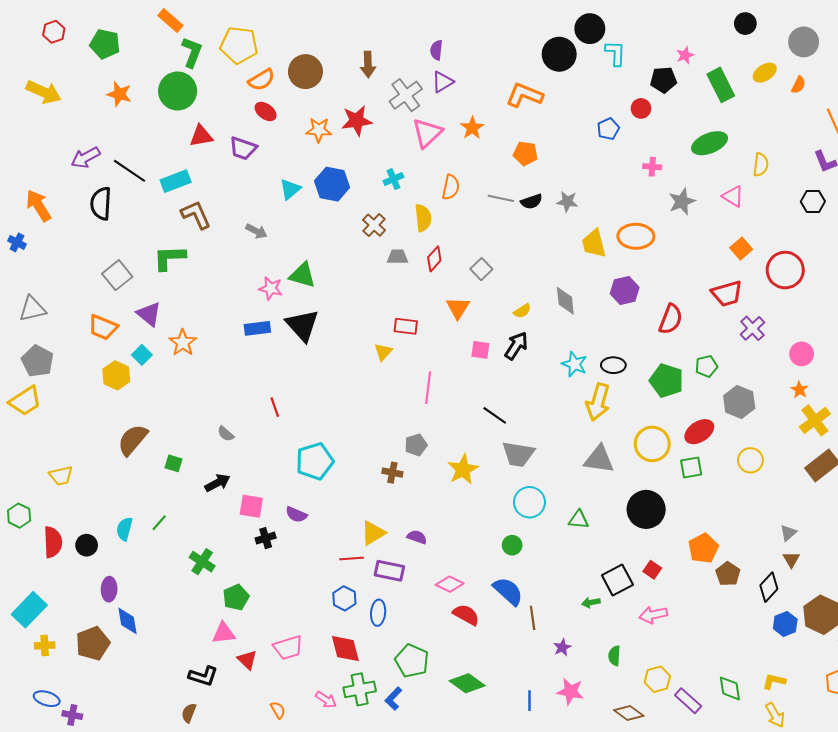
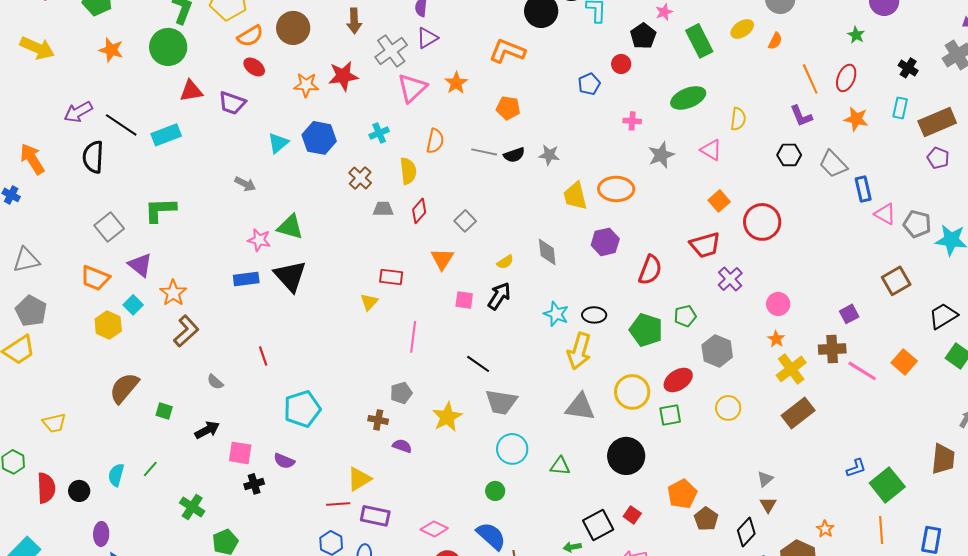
black pentagon: (663, 80) -> (643, 36), turned -30
brown L-shape: (196, 215) -> (186, 331), moved, turned 72
purple semicircle: (417, 537) -> (402, 446), moved

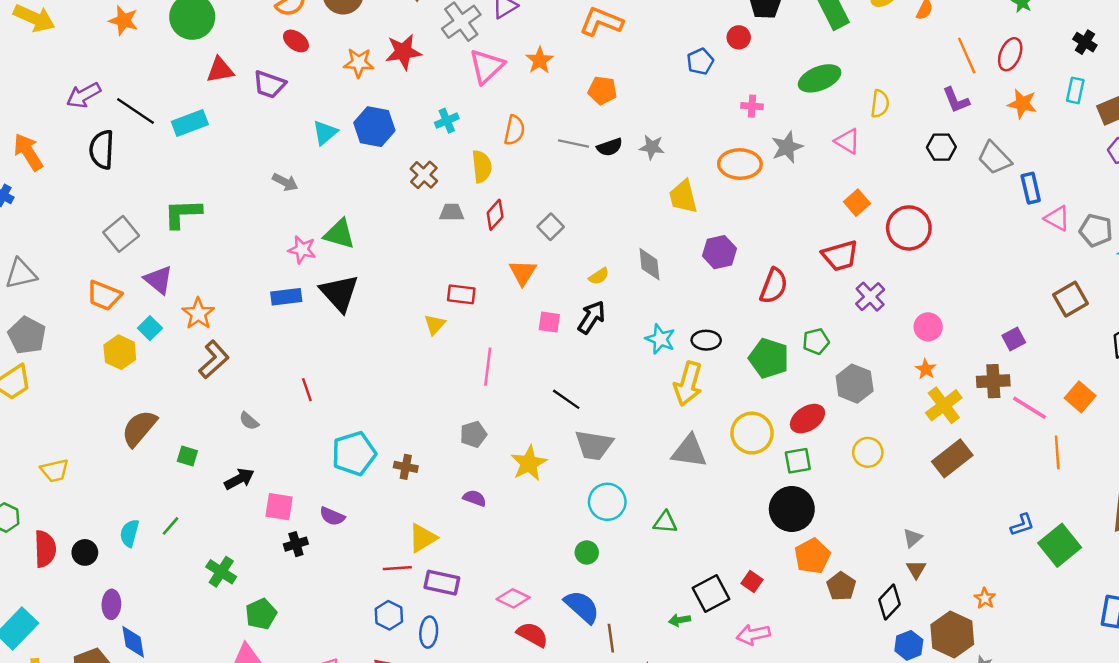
orange ellipse: (616, 189) -> (740, 164), moved
brown cross: (378, 420) -> (406, 467), moved
black circle: (626, 456) -> (792, 509), moved
orange line: (881, 530) -> (1057, 452), moved

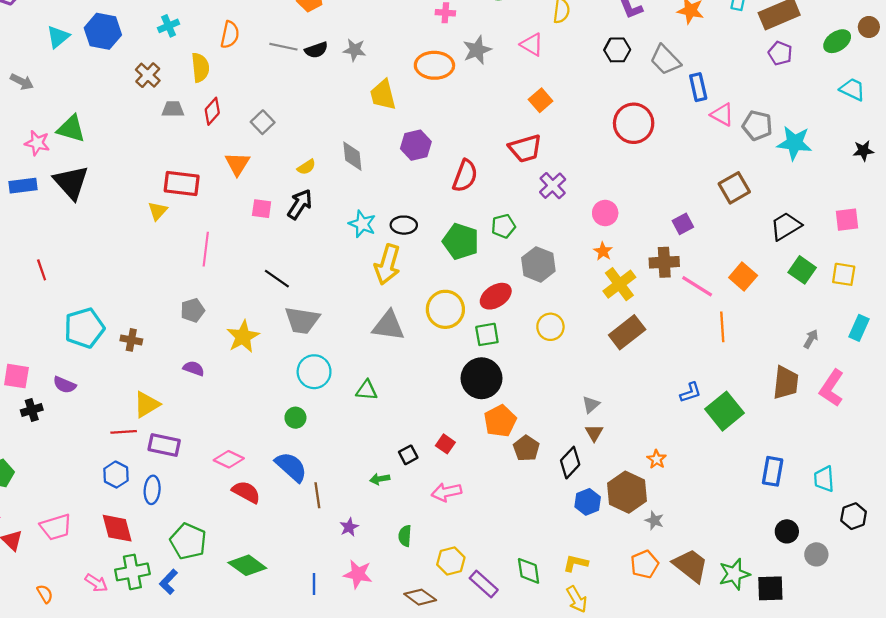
red circle: (909, 228) -> (634, 123), moved
red rectangle: (461, 294) -> (182, 183), size x1.4
black square: (711, 593) -> (408, 455), size x0.6

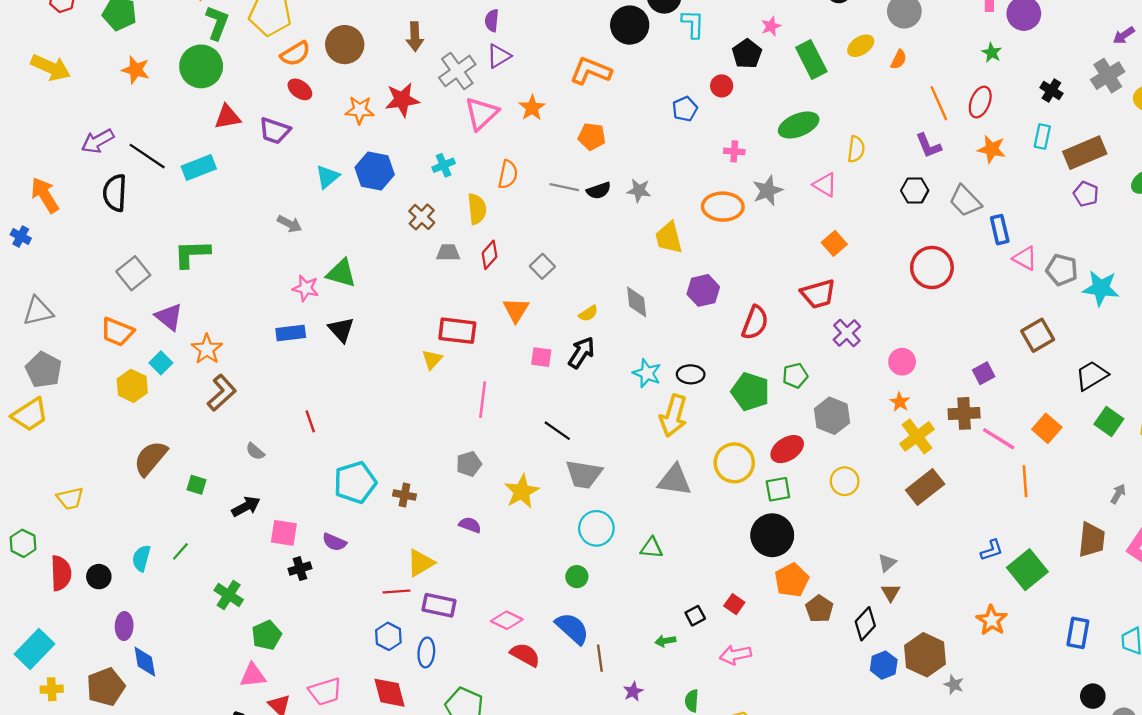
black triangle: (71, 182) -> (341, 330), size x0.7
orange star: (657, 459) -> (992, 620), moved, size x1.5

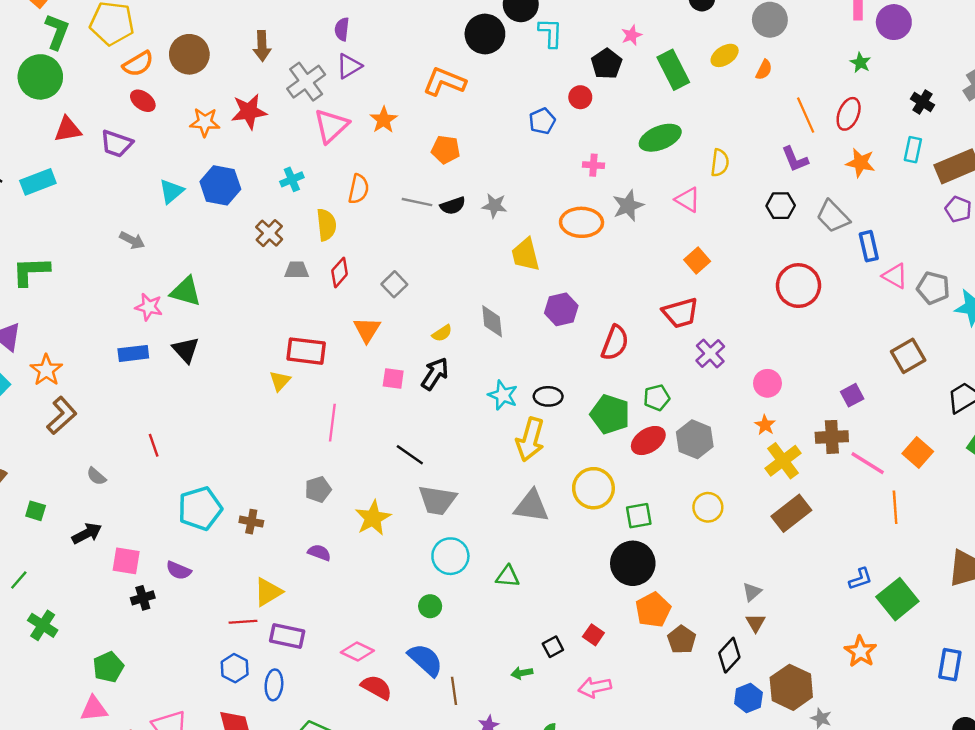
red ellipse: (787, 449) -> (648, 441), moved
green cross: (229, 595) -> (43, 625), moved

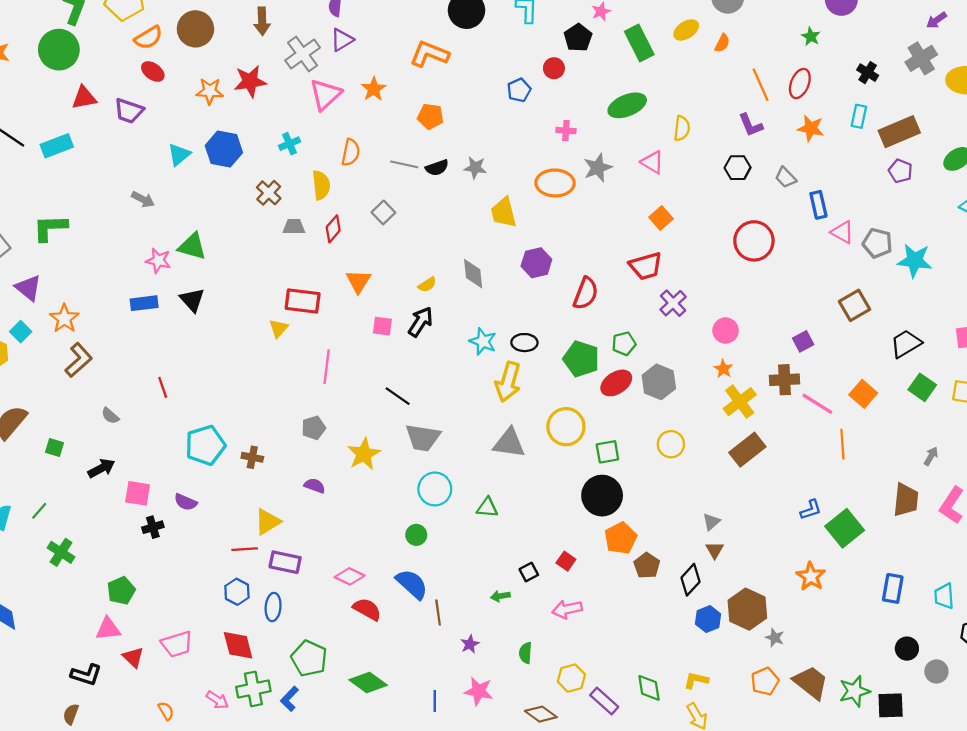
gray trapezoid: (833, 216) -> (786, 177), size x0.7
gray square: (394, 284) -> (383, 212), moved

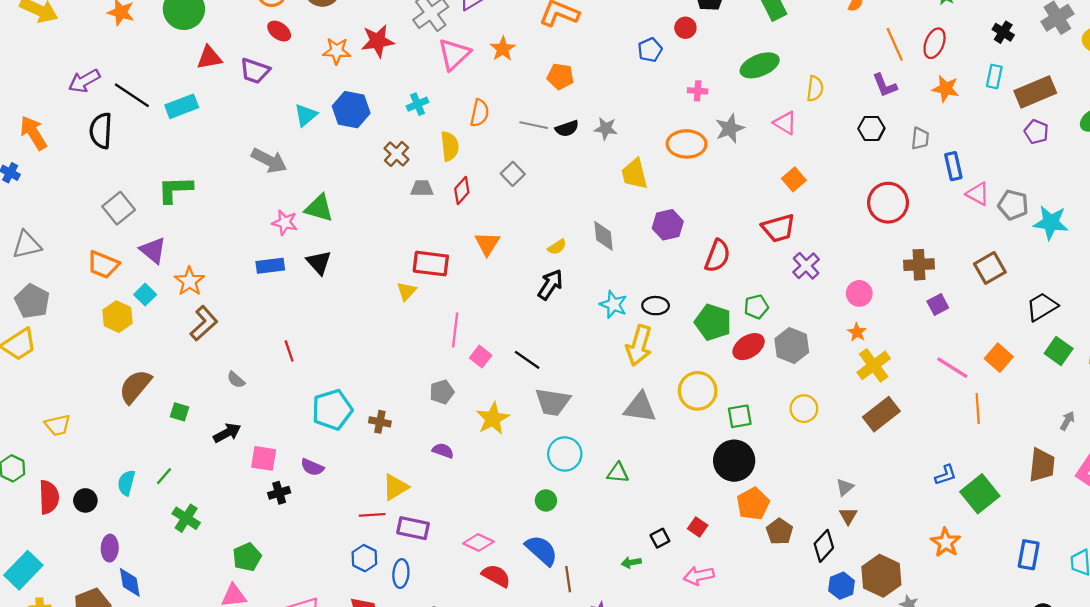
gray trapezoid: (786, 177) -> (920, 138), turned -130
gray arrow: (143, 199) -> (269, 161), size x1.5
pink square: (382, 326) -> (481, 357), moved, turned 30
brown cross: (785, 380) -> (919, 265), moved

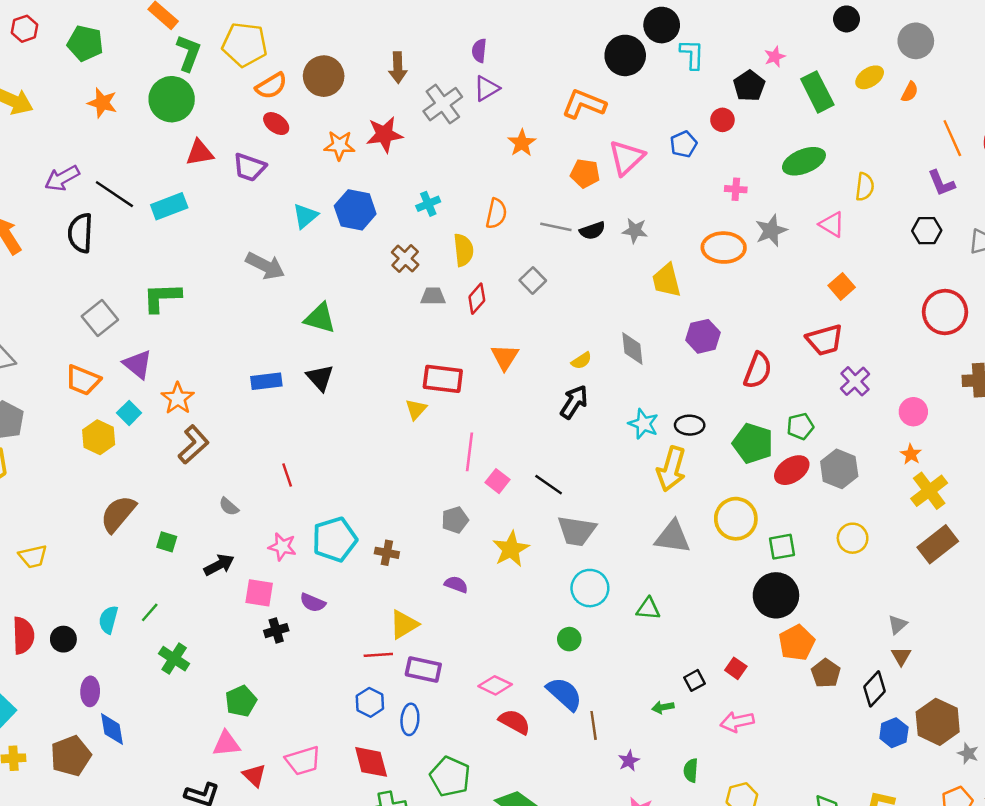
pink triangle: (454, 54) -> (626, 158), moved
pink star: (285, 223) -> (282, 547), moved

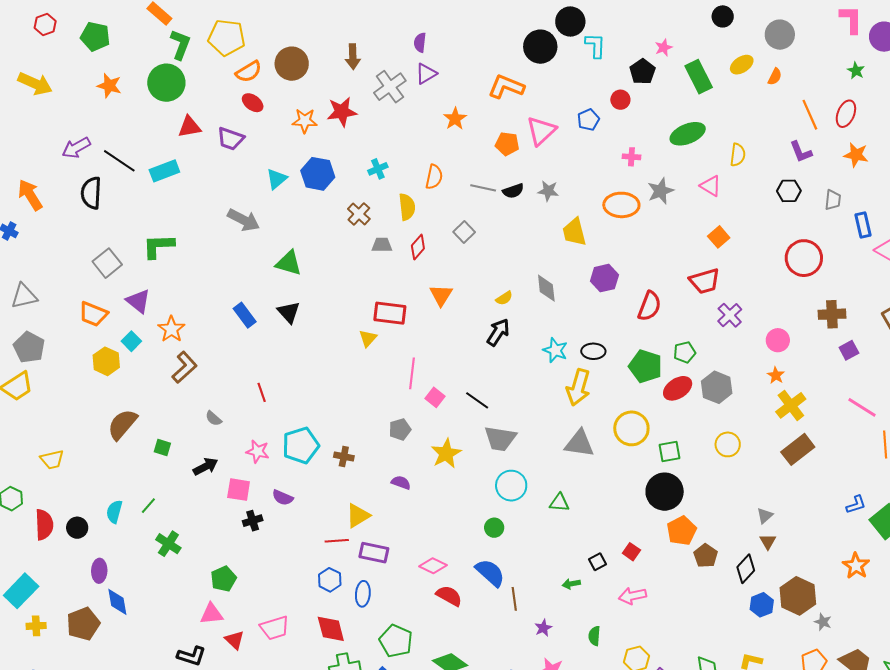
blue rectangle: (266, 381) -> (245, 315), turned 60

